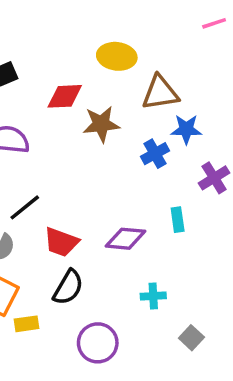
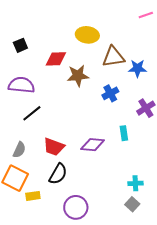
blue star: (186, 129) -> (137, 68), moved
black line: (25, 207) -> (32, 113), moved
cyan cross: (153, 296) -> (135, 183), moved

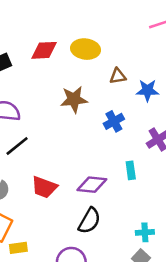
brown triangle: (113, 57) -> (118, 76), size x0.6
red diamond: (56, 59) -> (44, 50), moved
black semicircle: (58, 174) -> (89, 221), moved

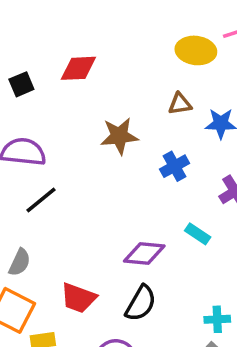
yellow ellipse: (86, 49) -> (196, 50), moved
cyan rectangle: (131, 170) -> (198, 234), turned -48
red trapezoid: (44, 187) -> (78, 298), moved

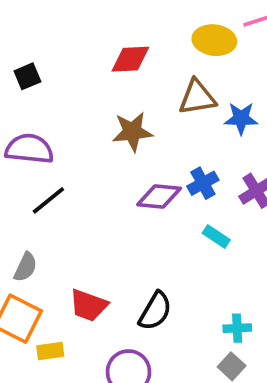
red diamond: (78, 68) -> (130, 59), moved
brown triangle: (180, 104) -> (197, 97), size x1.5
blue cross: (175, 166) -> (203, 183), moved
purple diamond: (144, 253) -> (159, 197), moved

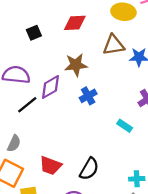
black square: (27, 76) -> (34, 33), moved
blue cross: (203, 183) -> (88, 96), moved
purple diamond: (159, 197) -> (50, 87), moved, turned -35

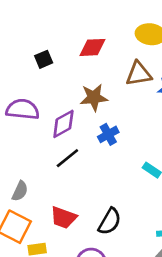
black line: (27, 105) -> (67, 158), moved

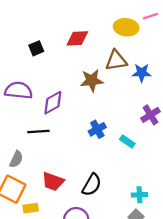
brown star: (94, 98) -> (92, 80), moved
blue cross: (108, 134) -> (97, 129), moved
black line: (67, 158) -> (38, 132), moved, turned 35

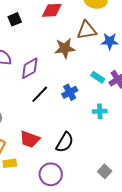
black line: (38, 132) -> (40, 94), moved, turned -42
cyan rectangle: (127, 142) -> (98, 77), moved
cyan cross: (139, 195) -> (100, 111), moved

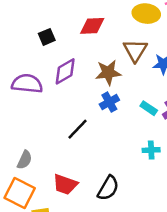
brown triangle: (87, 30) -> (135, 50), turned -50
purple diamond: (30, 68) -> (65, 71), moved
blue cross: (70, 92) -> (109, 102), moved

